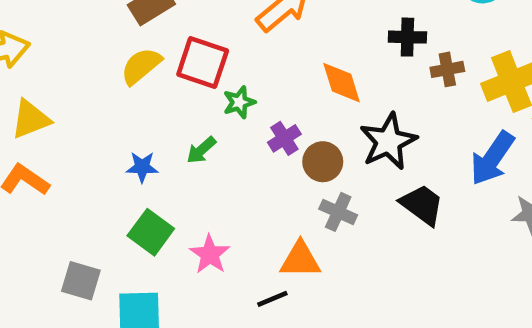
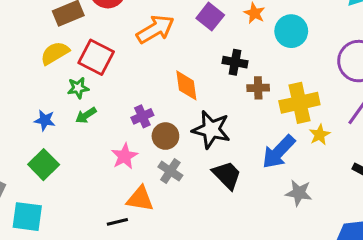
green star: (239, 102) -> (78, 88), moved
black star: (388, 141) -> (211, 130), turned 30
pink star: (210, 254) -> (124, 156), moved

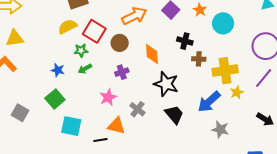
brown circle: (165, 136) -> (120, 43), moved
cyan square: (27, 217) -> (71, 126), moved

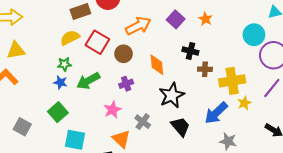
cyan circle: (223, 23) -> (254, 35), moved
green star: (81, 51) -> (64, 64), moved
green arrow: (85, 69) -> (88, 81), size x1.6
black star: (166, 84) -> (172, 95), turned 30
orange triangle: (116, 126) -> (121, 139), turned 30

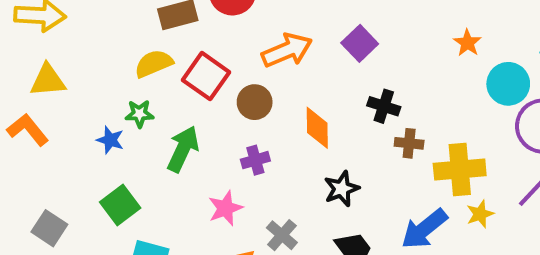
orange star: (205, 19) -> (467, 43), moved
green arrow: (88, 81) -> (183, 149), turned 140
blue star: (60, 82) -> (110, 140), moved
black star: (172, 95) -> (342, 189), size x0.7

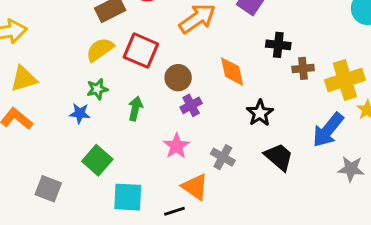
brown circle: (255, 102) -> (178, 78), moved
green arrow: (183, 149) -> (135, 109), size x0.7

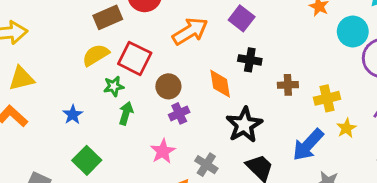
black cross: (278, 45) -> (250, 60), moved
yellow cross: (345, 80) -> (327, 98), size x0.7
green star: (97, 89) -> (114, 86), moved
blue star: (80, 113) -> (73, 115), turned 30
black star: (260, 113) -> (244, 125), size x1.4

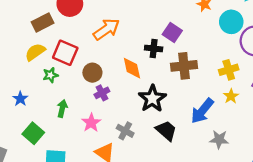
purple square: (242, 18) -> (172, 32), moved
brown cross: (288, 85) -> (184, 66), size x1.6
yellow cross: (327, 98) -> (229, 70), moved
green arrow: (126, 113) -> (62, 108), moved

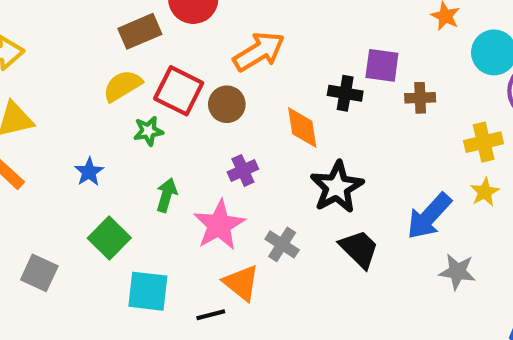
purple square: (172, 32) -> (382, 65), turned -30
brown cross: (184, 66) -> (420, 98), moved, size x0.6
brown circle: (92, 73) -> (227, 104), moved
pink star: (91, 123) -> (219, 225), size x1.4

